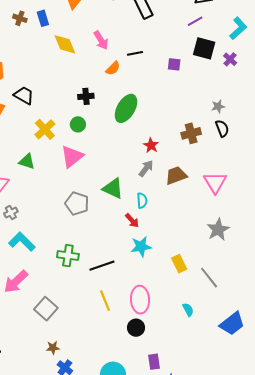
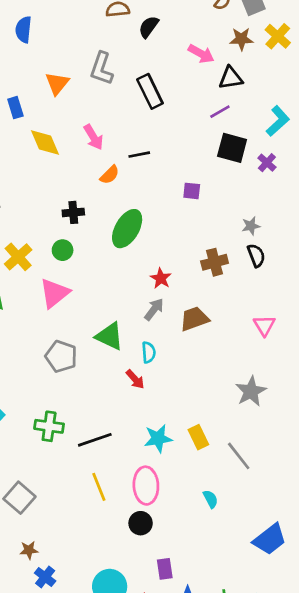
purple square: (174, 64) -> (192, 191), moved
pink triangle: (215, 182) -> (264, 325), moved, size x0.7
cyan star: (141, 247) -> (158, 438), moved
blue trapezoid: (232, 324) -> (270, 539), moved

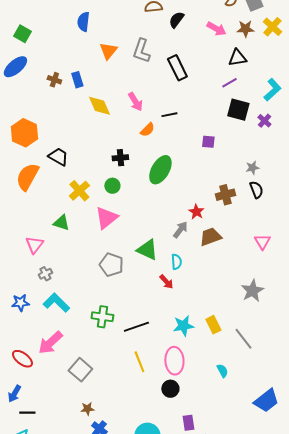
pink arrow: (201, 54) -> (216, 29), moved
orange triangle: (57, 83) -> (108, 51), moved
red star: (161, 278) -> (196, 212), moved

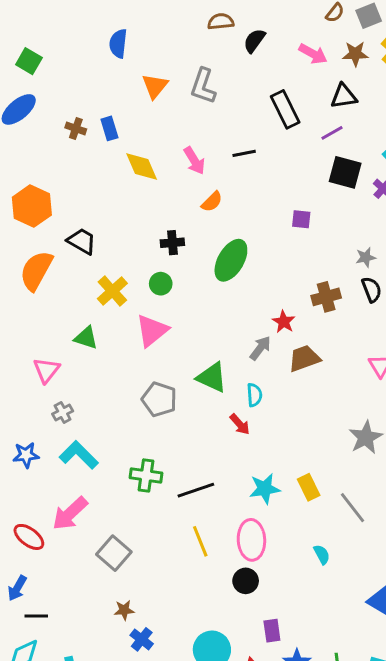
black rectangle: (177, 68) -> (285, 109), moved
black line: (169, 115) -> (244, 153), moved

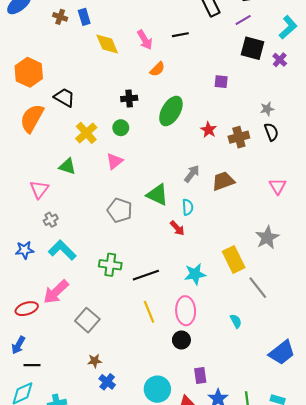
red star: (284, 322) -> (209, 130), moved
pink triangle: (152, 331) -> (115, 161), size x0.7
yellow rectangle: (309, 487) -> (234, 259), moved, size x1.4
red ellipse: (29, 537) -> (27, 309), turned -55

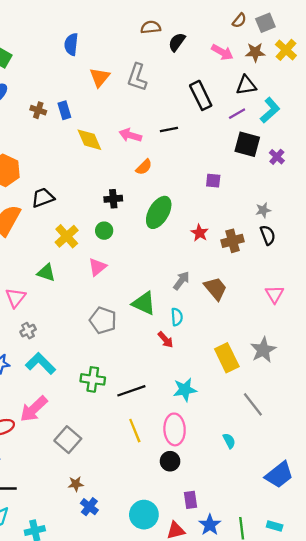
cyan L-shape: (288, 27) -> (270, 110), moved
pink arrow: (145, 40) -> (130, 135), turned 138
black trapezoid: (64, 97) -> (43, 198), turned -50
brown trapezoid: (223, 181) -> (215, 289), turned 70
yellow rectangle: (234, 259) -> (227, 358), moved

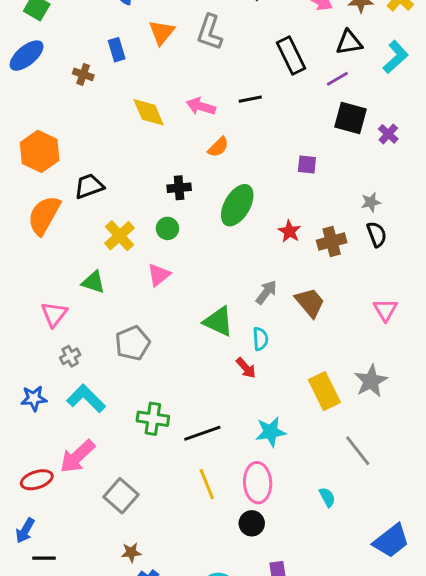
blue rectangle: (64, 110) -> (117, 50), moved
cyan L-shape: (270, 110) -> (396, 57), moved
gray pentagon: (103, 320) -> (133, 343), moved, turned 30

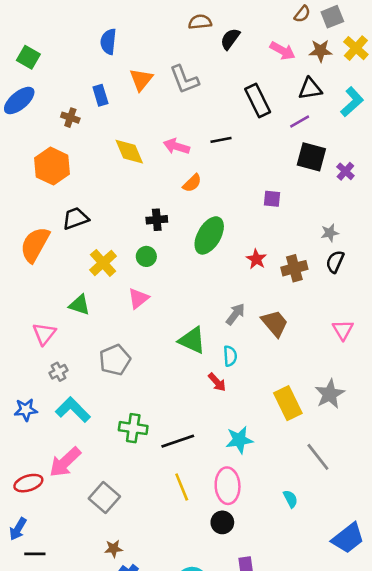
gray L-shape: (210, 32) -> (184, 80), turned -40
orange hexagon: (40, 151) -> (52, 166), moved
black semicircle: (377, 234) -> (335, 262), turned -135

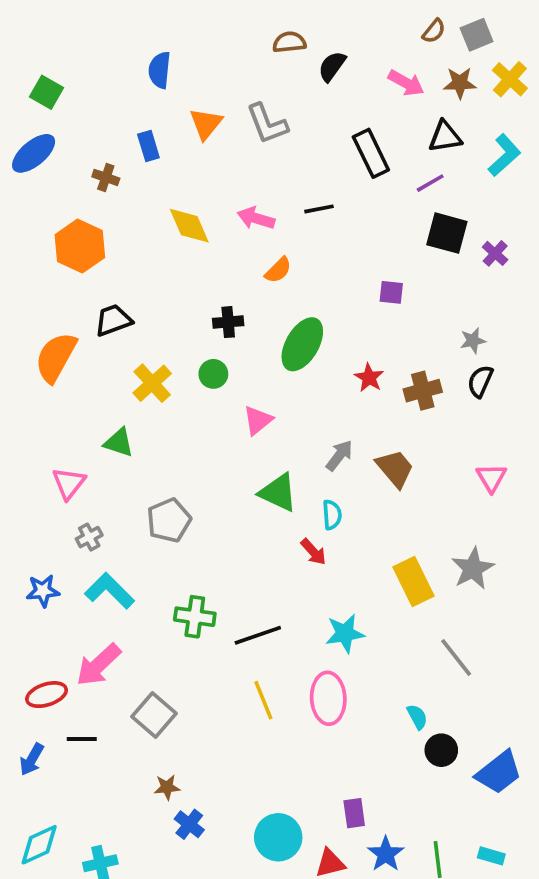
pink triangle: (138, 298) -> (258, 420), moved
black circle: (222, 522) -> (441, 750), moved
black line: (35, 554) -> (82, 739), moved

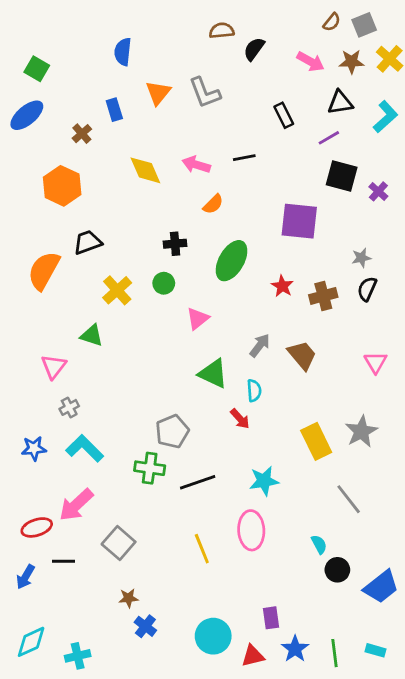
black rectangle: (371, 153) -> (284, 115), size x0.7
brown cross: (106, 177) -> (82, 134), turned 30
purple square: (391, 292) -> (299, 221), size x2.0
gray pentagon: (169, 520) -> (172, 431), moved
yellow line: (263, 700) -> (202, 549), moved

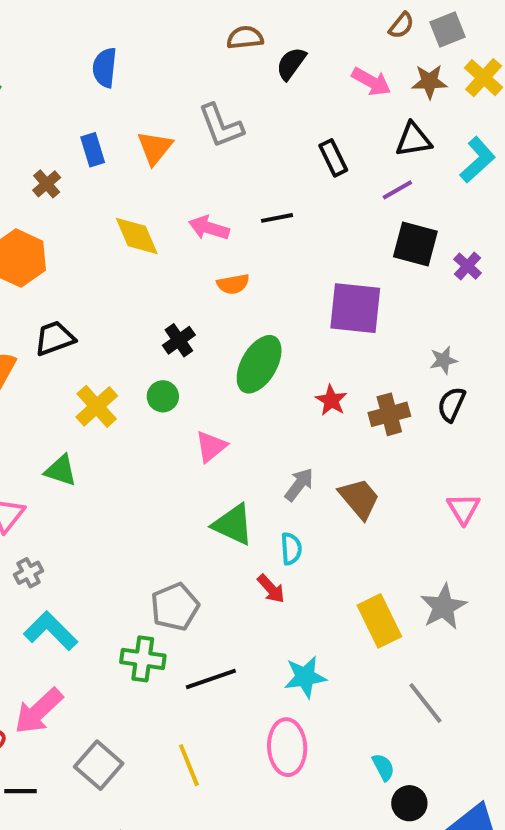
orange triangle: (158, 93) -> (155, 148), moved
orange semicircle: (213, 204) -> (233, 284), turned 35
black cross: (175, 244) -> (179, 340), turned -30
yellow line: (202, 549) -> (189, 765), moved

